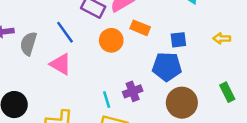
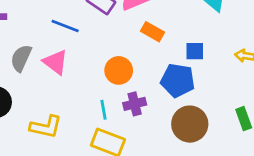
blue line: (65, 32) -> (65, 26), turned -40
orange circle: (111, 40) -> (119, 70), moved
gray semicircle: (28, 44) -> (21, 58), moved

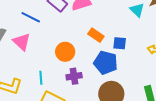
orange rectangle: (152, 32) -> (96, 35), moved
cyan line: (103, 110) -> (41, 78), moved

